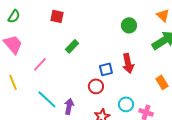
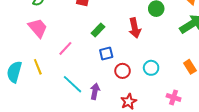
red arrow: (128, 63) -> (135, 28), moved
blue square: (106, 69) -> (106, 54), moved
cyan circle: (126, 104) -> (151, 68), moved

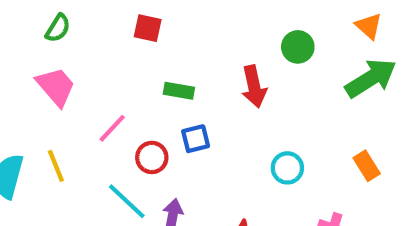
green rectangle: (98, 30) -> (179, 91), turned 56
red circle: (123, 71) -> (152, 157), moved

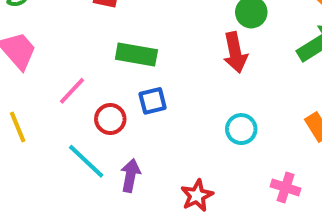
red arrow: (254, 87) -> (235, 53), moved
green rectangle: (179, 91) -> (136, 55), size x1.4

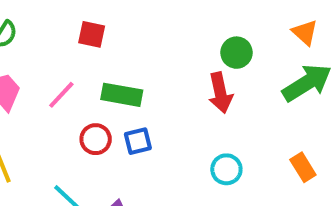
pink line: (72, 91) -> (61, 95), moved
red circle: (110, 119) -> (96, 139), moved

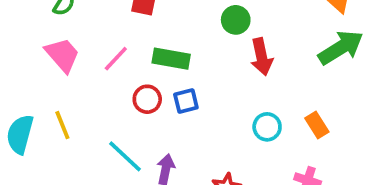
green circle: (236, 53) -> (236, 20), moved
orange rectangle: (303, 167) -> (317, 125), moved

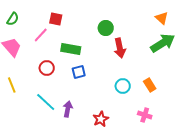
pink line: (116, 59) -> (41, 35), moved
red circle: (147, 99) -> (47, 68), moved

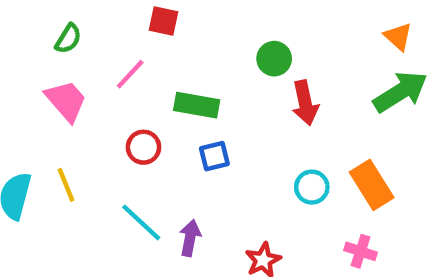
red square: (56, 19) -> (163, 21), moved
orange rectangle: (150, 85) -> (372, 185), size x1.5

